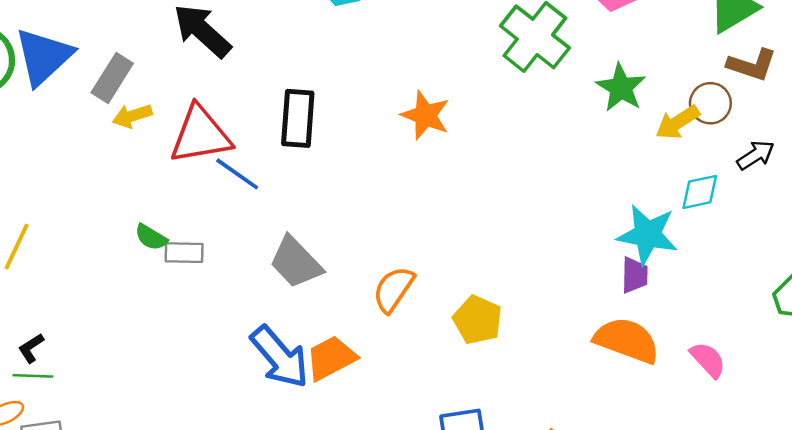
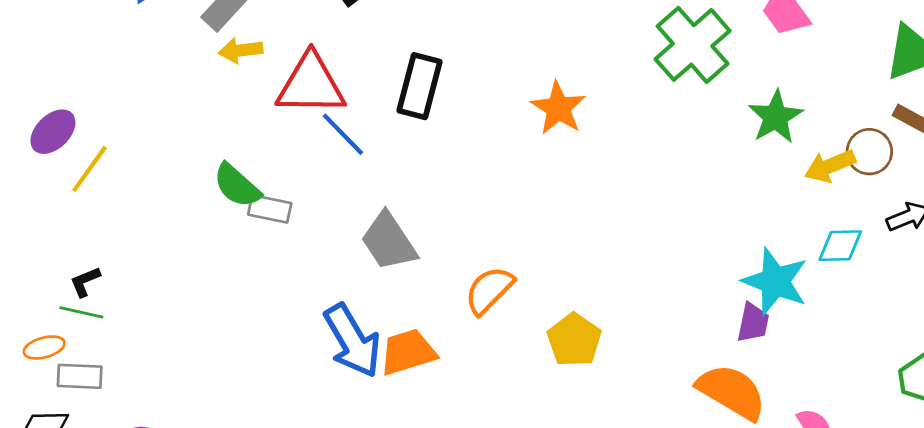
green semicircle: (151, 237) -> (237, 186), size x1.4

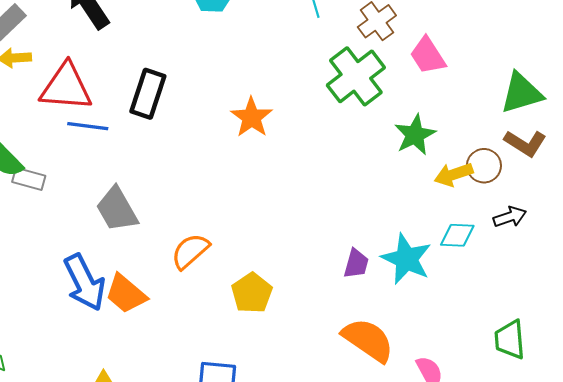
blue line: (343, 134) -> (88, 126), turned -42
purple trapezoid: (753, 323) -> (356, 264), moved
orange trapezoid: (408, 352) -> (126, 294), turned -126

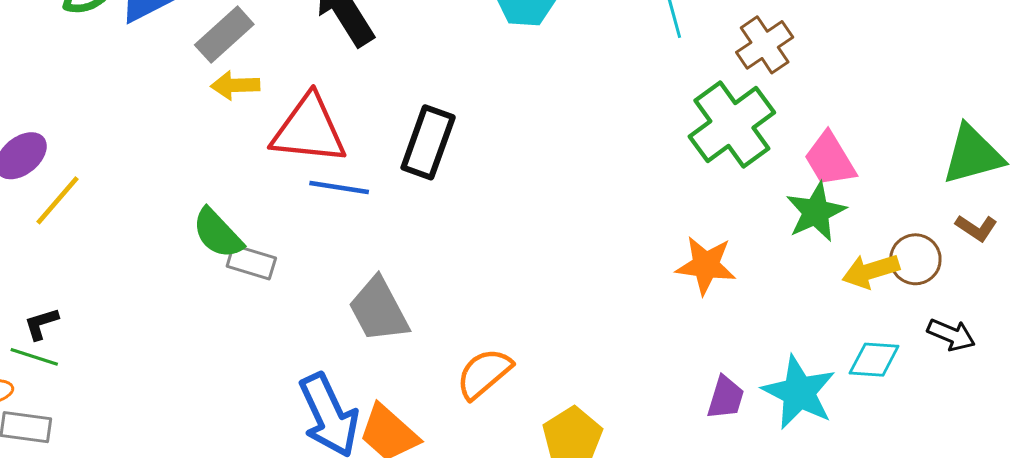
pink trapezoid: (428, 56) -> (830, 159), moved
orange star: (251, 117) -> (706, 265), moved, turned -30
brown L-shape: (525, 143) -> (976, 228), size x0.7
black arrow: (510, 217) -> (951, 335), turned 40

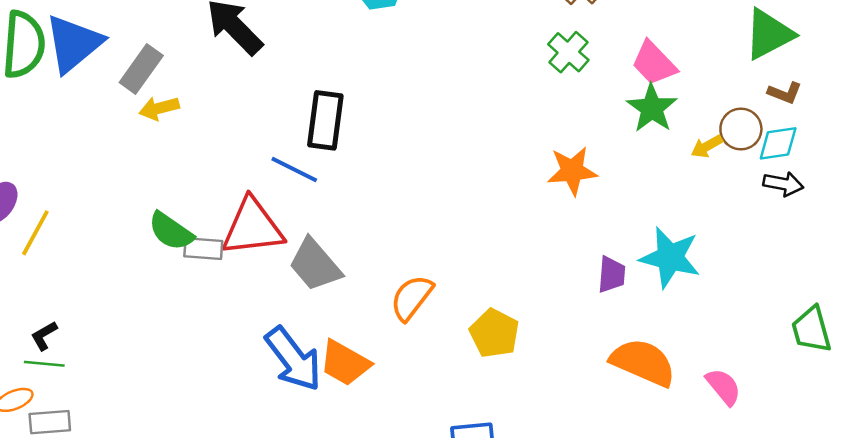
green cross: (732, 124) -> (568, 52), size x0.6
red triangle: (309, 130) -> (252, 227), moved
blue line: (339, 187) -> (294, 169), moved, turned 30
yellow arrow: (871, 271) -> (707, 146), size x0.7
cyan diamond: (874, 360) -> (778, 143), moved

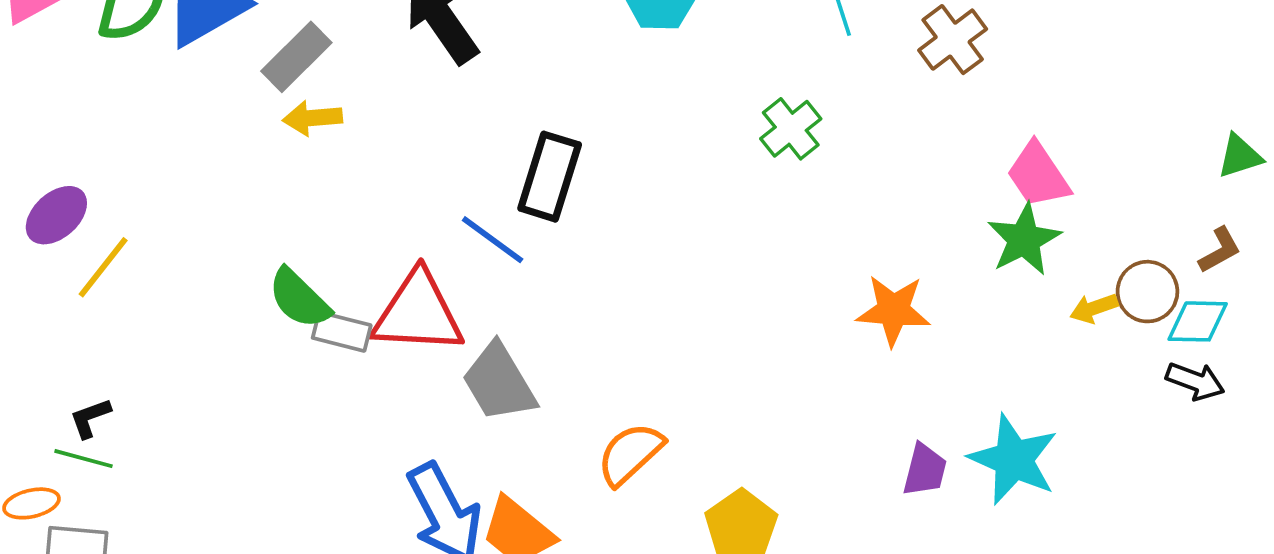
green triangle: (769, 34) -> (1240, 156), moved, size x0.6
green cross: (568, 52) -> (791, 129), moved
brown L-shape: (785, 93) -> (1220, 250), turned -60

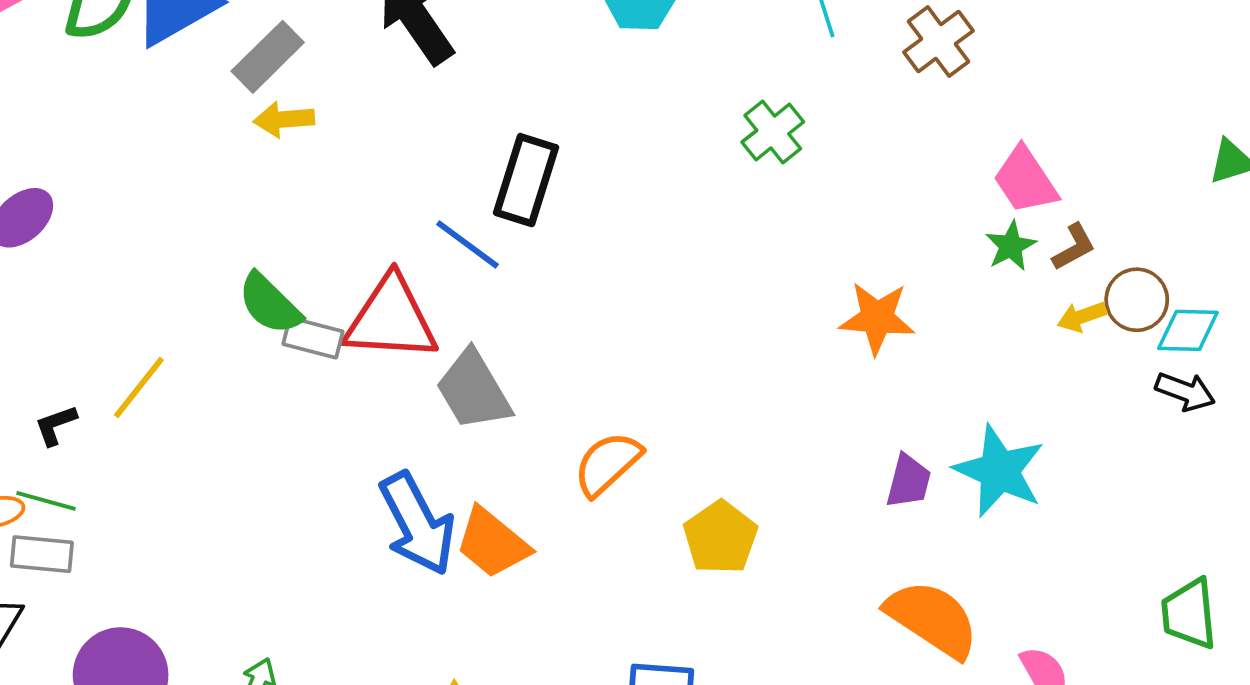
green star: (1024, 239) -> (1011, 246), size x0.7
brown L-shape: (1220, 250) -> (1074, 247), moved
yellow line: (103, 267) -> (139, 388), moved
green line: (83, 459) -> (46, 501), moved

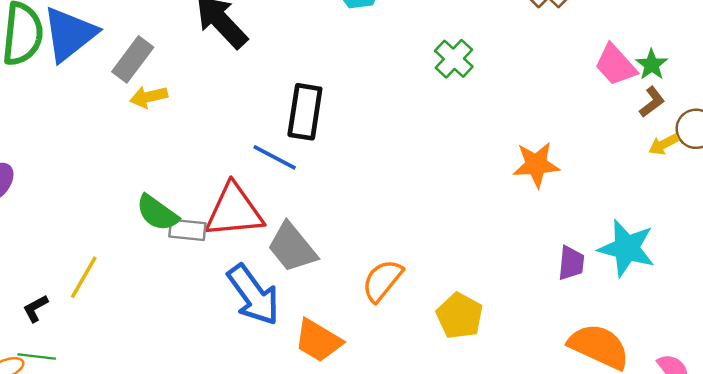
green star: (1011, 246) -> (652, 65), moved
blue arrow: (417, 524) -> (253, 295), moved

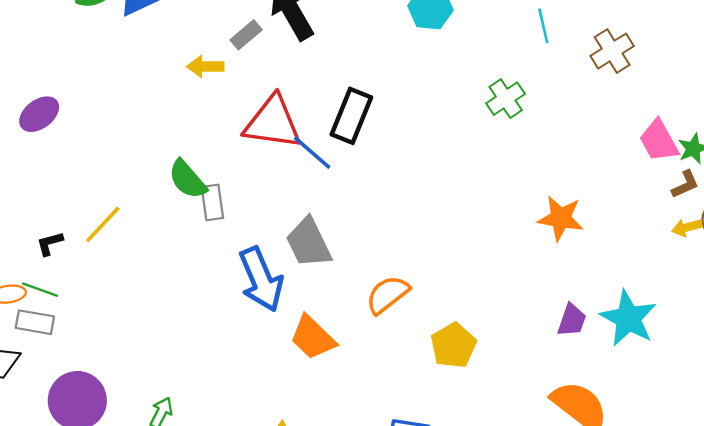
gray rectangle: (133, 59) -> (246, 35), moved, size x0.7
red triangle: (234, 211) -> (273, 123), moved
gray rectangle: (187, 230) -> (212, 202), turned 63

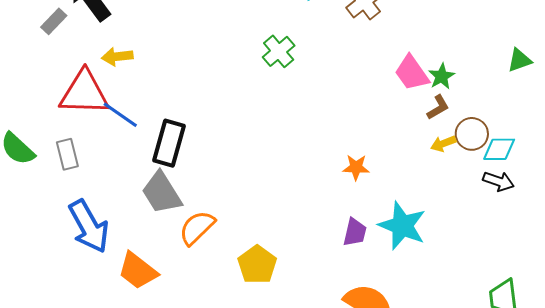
yellow arrow: (205, 67) -> (117, 57), moved
black rectangle: (351, 116) -> (169, 143), moved
gray rectangle: (212, 202) -> (67, 154), moved
orange star: (561, 218) -> (356, 167), moved, size x0.7
gray trapezoid: (309, 243) -> (162, 193), moved

